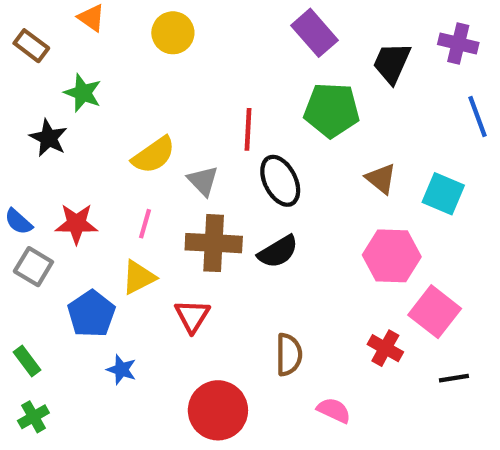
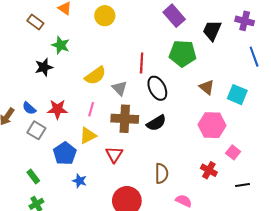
black star: (48, 138) -> (44, 67), turned 30
pink square: (435, 312) -> (233, 152), size x0.6

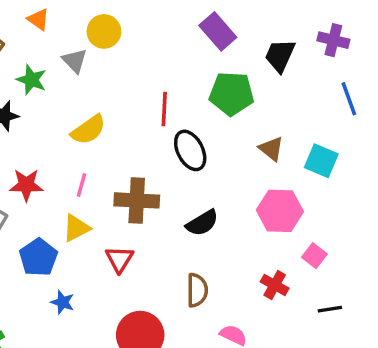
gray triangle: (119, 88) -> (75, 61), moved
black semicircle: (156, 123) -> (202, 223), moved

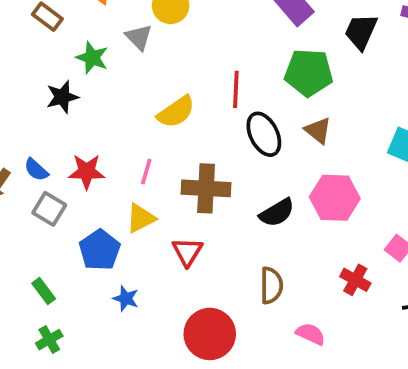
yellow semicircle: (88, 130) -> (176, 112), moved
brown triangle: (271, 149) -> (318, 131), moved
pink hexagon: (280, 211) -> (335, 198), moved

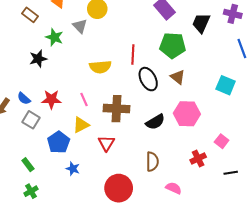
yellow semicircle: (176, 112) -> (100, 67), turned 30
pink line: (146, 172) -> (84, 99), turned -40
red cross: (355, 280) -> (198, 159), turned 35

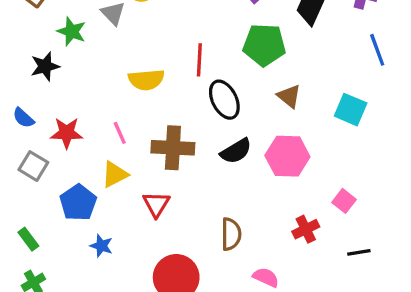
brown triangle: (178, 77) -> (289, 96), moved
blue semicircle: (24, 98) -> (23, 118), moved
black semicircle: (155, 122) -> (236, 151), moved

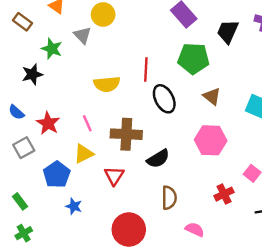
red star: (67, 133) -> (48, 123), turned 30
black semicircle: (236, 151) -> (158, 159), moved
gray square: (33, 166) -> (24, 148), turned 30

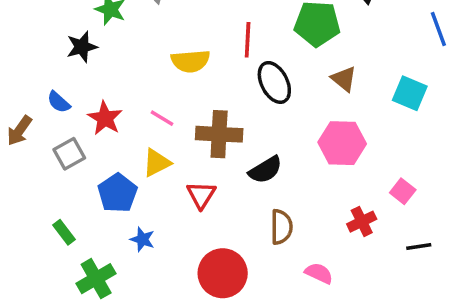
pink line: (87, 123) -> (162, 118), turned -35
green cross: (24, 233) -> (96, 279), moved, size x1.5

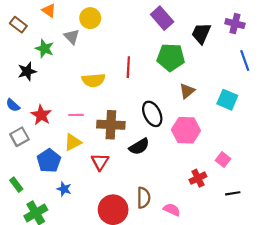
brown triangle: (344, 79) -> (187, 91), turned 42
black ellipse: (274, 82) -> (152, 114), moved
pink line: (162, 118) -> (76, 115), turned -32
brown semicircle: (281, 227) -> (144, 198), moved

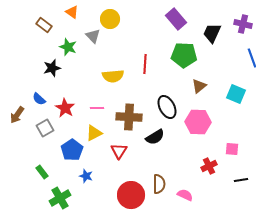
pink square: (223, 160) -> (232, 149), turned -32

